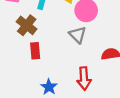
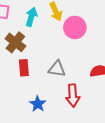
gray triangle: (78, 35) -> (57, 69), moved, turned -36

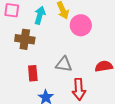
brown cross: (15, 42) -> (25, 39), turned -30
red rectangle: (24, 68) -> (33, 73), moved

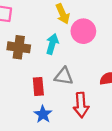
cyan arrow: (40, 15) -> (52, 44), moved
red rectangle: (33, 73) -> (38, 87), moved

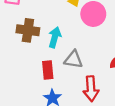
cyan arrow: (52, 44) -> (55, 37), moved

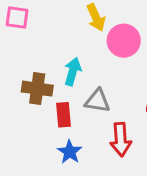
brown cross: (28, 30) -> (37, 89), moved

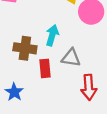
blue star: (70, 152) -> (14, 92), moved

